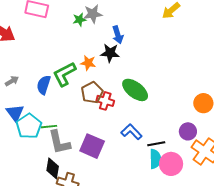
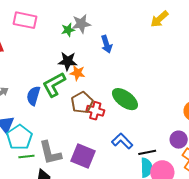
black star: (110, 53) -> (68, 61), moved
green line: (49, 127) -> (26, 156), moved

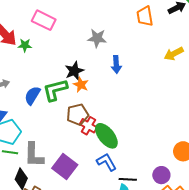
green star: (68, 30) -> (25, 45), moved
black star: (68, 61) -> (74, 71), turned 30
green ellipse: (125, 99) -> (106, 136), moved

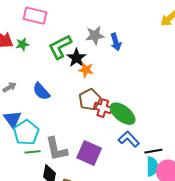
gray star: (97, 38) -> (95, 35), moved
green L-shape: (55, 90) -> (60, 47), moved
blue semicircle: (32, 95) -> (41, 91), turned -60

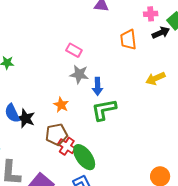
pink rectangle: (35, 16) -> (74, 50), moved, size x0.7
green L-shape: (60, 47) -> (104, 110), moved
black star: (76, 58) -> (26, 118), moved, turned -30

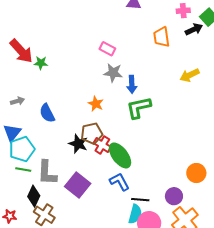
black star: (26, 118) -> (78, 144), moved

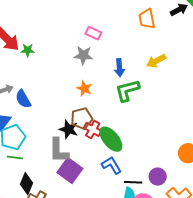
gray star: (113, 73) -> (83, 55), moved
yellow arrow: (190, 75) -> (156, 61), moved
blue semicircle: (47, 113) -> (23, 99), moved
gray L-shape: (47, 173) -> (59, 150), moved
purple circle: (174, 196) -> (158, 177), moved

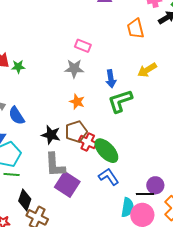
black star: (69, 129) -> (51, 135), moved
black line: (133, 182) -> (145, 194), moved

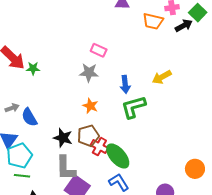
orange trapezoid: (135, 29) -> (153, 21), moved, turned -65

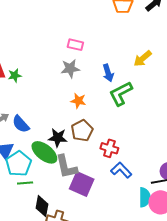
red cross: (99, 147) -> (109, 148), moved
green ellipse: (118, 156) -> (44, 152), moved

